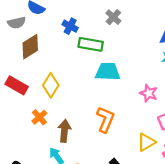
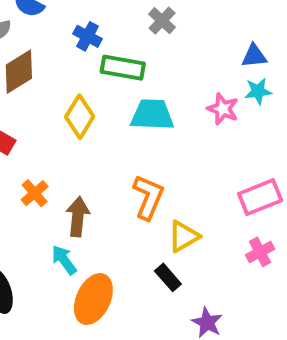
yellow diamond: (51, 85) -> (80, 117), moved
pink star: (149, 93) -> (223, 109), moved
yellow triangle: (146, 142) -> (184, 236), moved

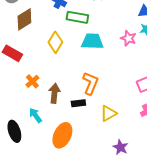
yellow triangle: (184, 236) -> (108, 113), moved
cyan arrow: (64, 260) -> (35, 115), moved
black rectangle: (168, 277) -> (78, 103), moved, turned -56

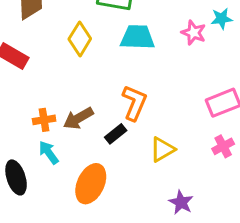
orange cross: (32, 81) -> (44, 120), moved, turned 32
brown arrow: (54, 93) -> (78, 118), turned -126
black rectangle: (78, 103) -> (116, 134), turned -32

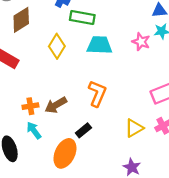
black rectangle: (116, 134) -> (83, 130), moved
yellow triangle: (162, 149) -> (134, 128), moved

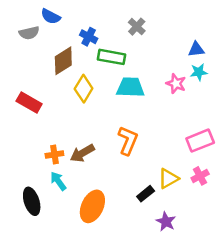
brown diamond: (21, 20) -> (63, 61), moved
black rectangle: (83, 130) -> (146, 194), moved

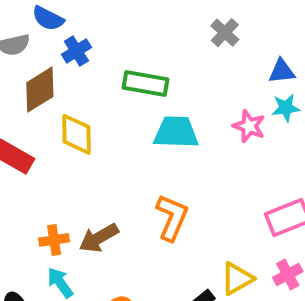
gray cross: (137, 27) -> (225, 33), moved
blue cross: (89, 37) -> (76, 51), moved, turned 30
brown diamond: (63, 61) -> (40, 90), moved
yellow diamond: (84, 89) -> (76, 134), moved, turned -32

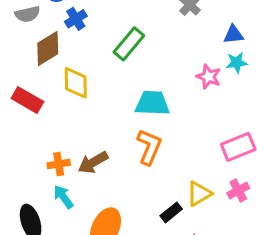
green rectangle: (146, 83) -> (129, 44), turned -60
cyan trapezoid: (176, 132) -> (152, 103), moved

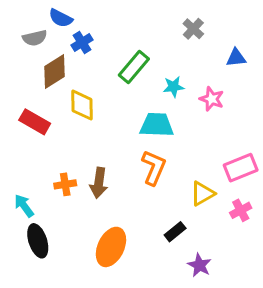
cyan star: (237, 63) -> (174, 87), moved
brown arrow: (93, 162) -> (99, 183), turned -52
yellow triangle: (199, 194) -> (203, 194), moved
cyan arrow: (63, 197) -> (24, 206), moved

